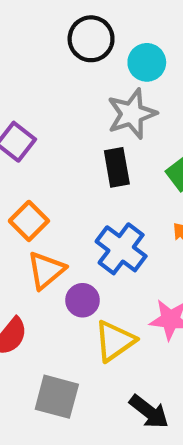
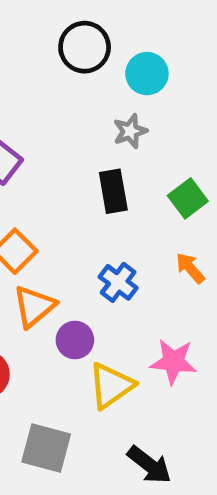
gray star: (132, 114) -> (130, 131), size x0.6
blue cross: (121, 249) -> (118, 282), size x0.7

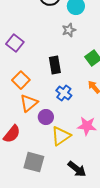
black rectangle: (113, 191) -> (55, 65), moved

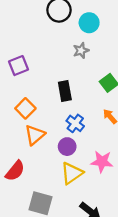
purple square: (15, 43) -> (19, 66), turned 30
purple circle: (46, 117) -> (67, 147), moved

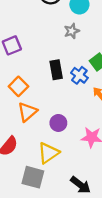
blue cross: (75, 123) -> (79, 75), moved
yellow triangle: (72, 173) -> (48, 153), moved

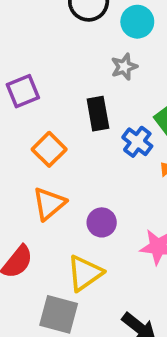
black rectangle: (56, 70) -> (98, 114), moved
orange square: (18, 86) -> (49, 149), moved

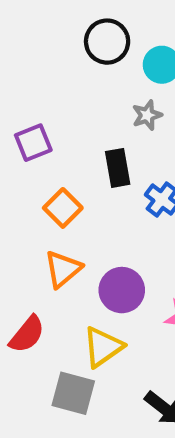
purple circle: (102, 222) -> (122, 290), size x1.4

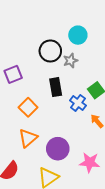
black circle: (107, 42) -> (50, 51), moved

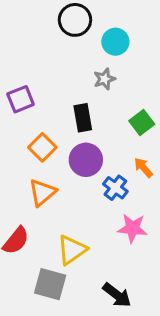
black circle: (50, 51) -> (75, 20), moved
blue cross: (78, 103) -> (115, 188), moved
purple circle: (58, 149) -> (86, 160), moved

